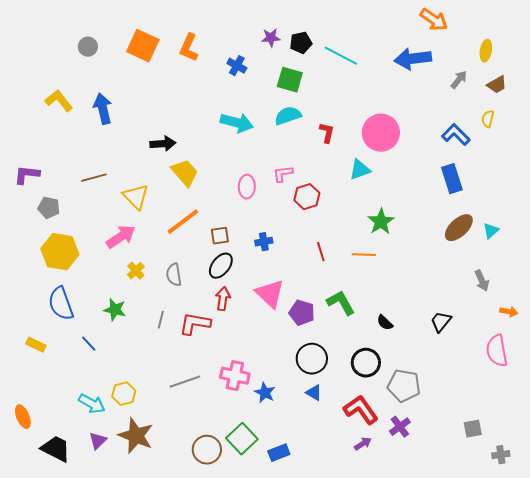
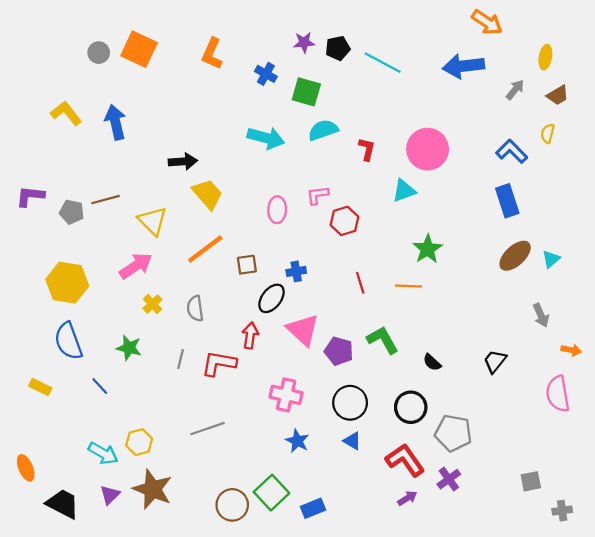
orange square: (143, 46) -> (139, 49), moved
green square: (290, 80) -> (306, 92), moved
gray pentagon: (49, 208) -> (72, 212), moved
black ellipse: (221, 266) -> (272, 298), moved
pink cross: (235, 376) -> (286, 395), moved

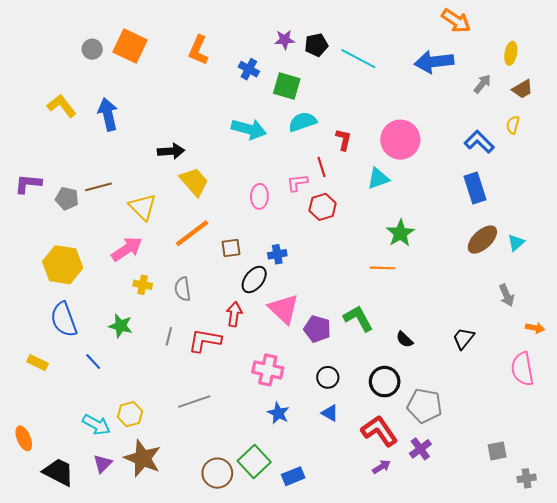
red line: (360, 283) -> (321, 167), moved
yellow cross: (153, 304) -> (143, 285), turned -36
black circle: (350, 403) -> (328, 377), size x0.7

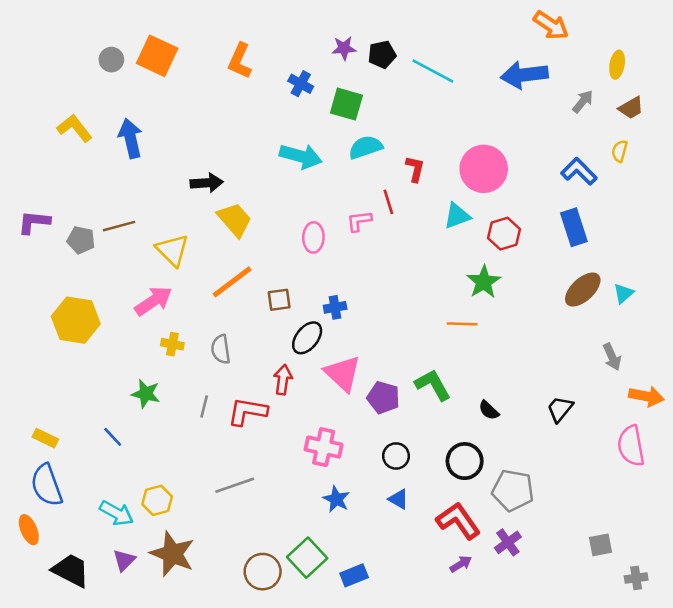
red hexagon: (323, 207) -> (504, 234), moved
blue semicircle: (64, 319) -> (47, 485), moved
orange arrow: (535, 328) -> (646, 396), size x1.5

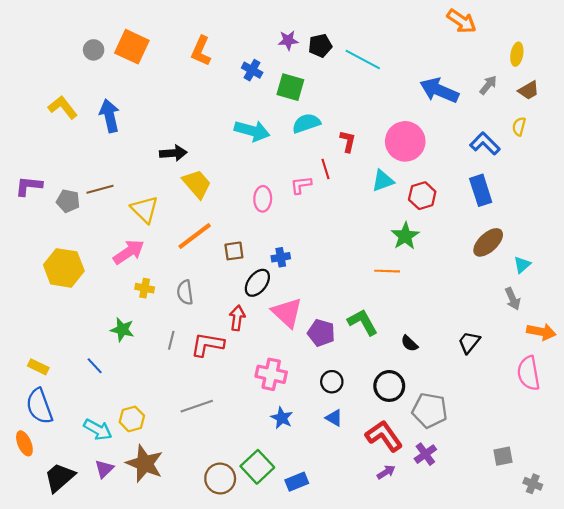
blue arrow: (524, 75) -> (439, 90), moved, turned 30
cyan triangle: (623, 293) -> (522, 265), moved
black trapezoid: (71, 570) -> (60, 477), turned -68
gray cross: (636, 578) -> (533, 484), turned 30

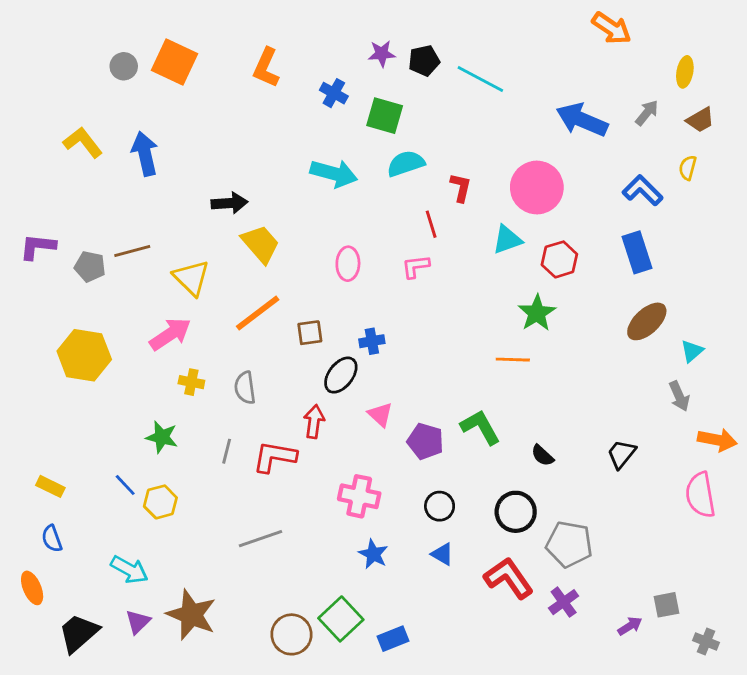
pink L-shape: (301, 185) -> (416, 266), moved
pink triangle: (287, 313) -> (380, 415), size x0.6
blue semicircle: (39, 406) -> (52, 539), size x0.6
yellow hexagon: (132, 419) -> (160, 502), moved
purple arrow: (386, 472) -> (630, 626), moved

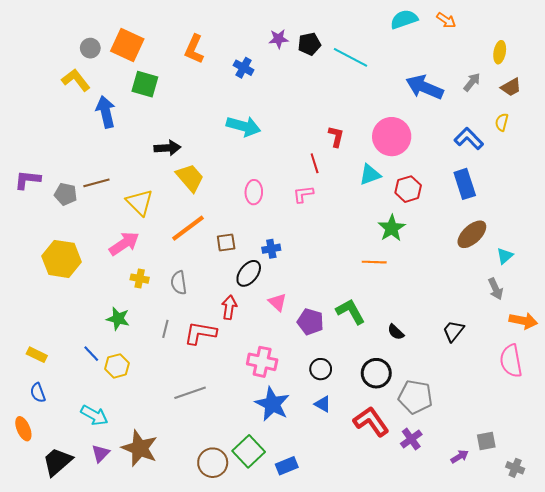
orange arrow: (612, 28) -> (446, 20), size x0.7
green square: (385, 116) -> (145, 84), moved
yellow L-shape: (83, 142) -> (76, 80), moved
cyan semicircle: (406, 164) -> (404, 19), moved
blue star: (373, 554) -> (272, 404), size x1.6

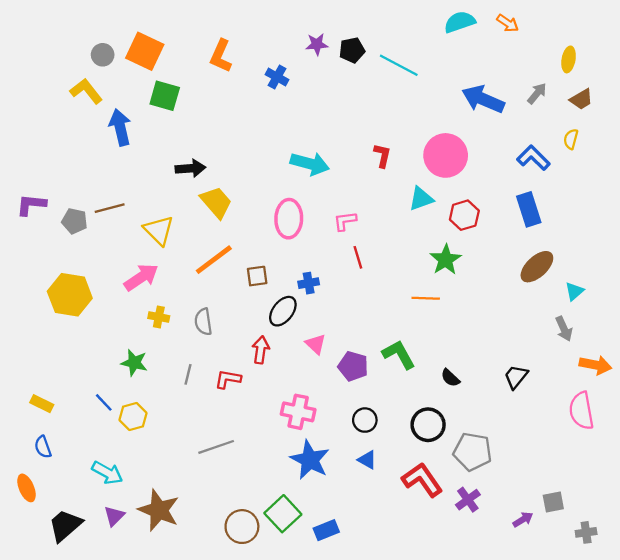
cyan arrow: (244, 126) -> (310, 164), moved
red line: (315, 163) -> (358, 257), moved
pink ellipse: (254, 192) -> (289, 219), size x1.4
red L-shape: (200, 333) -> (228, 379), size x0.7
gray cross: (515, 468) -> (586, 532), turned -30

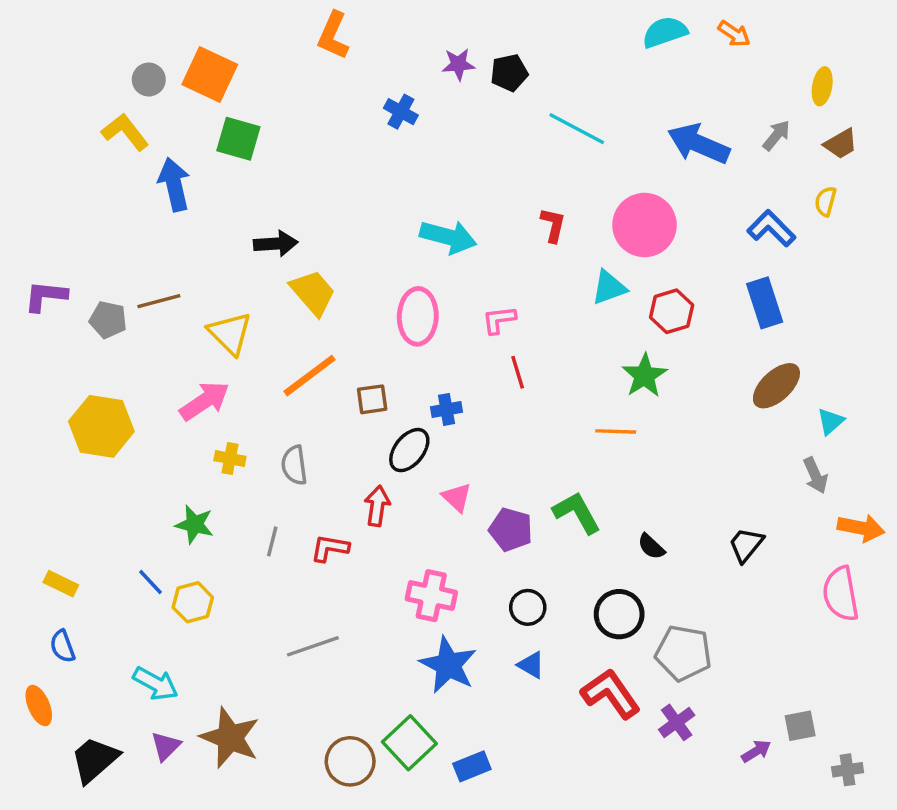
orange L-shape: (221, 56) -> (333, 36), moved
cyan line: (399, 65) -> (577, 129), moved

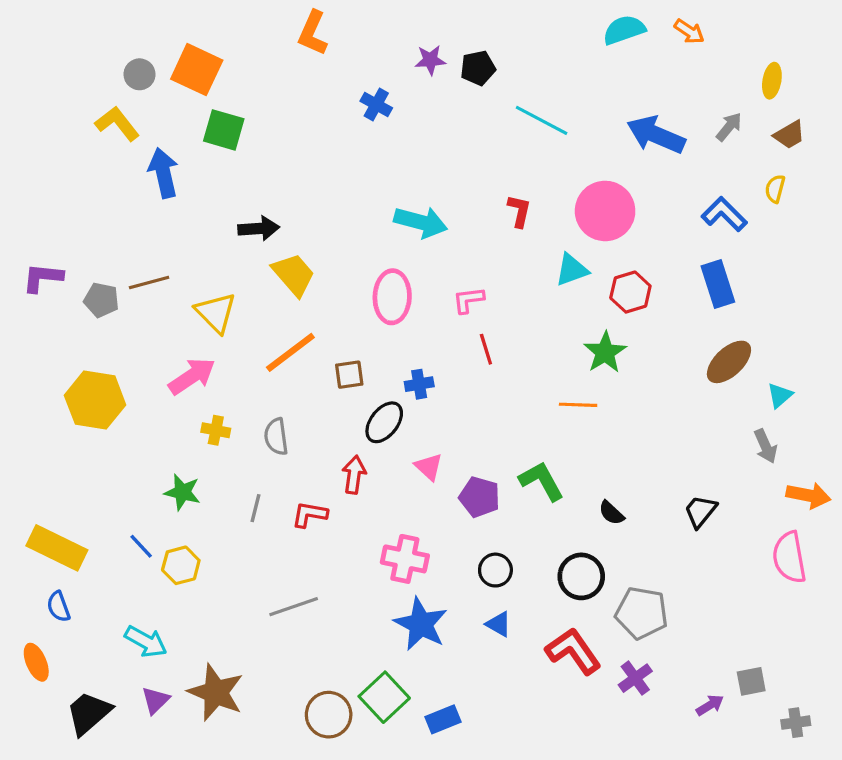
yellow rectangle: (61, 584) -> (57, 548), size x1.8

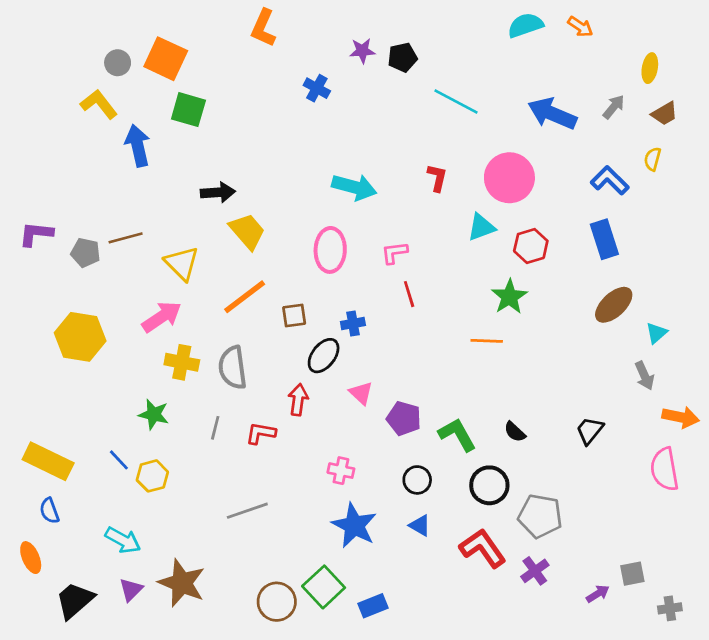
yellow cross: (216, 430) -> (182, 362), size x1.4
gray semicircle: (276, 437) -> (233, 368), size x1.4
green L-shape: (542, 481) -> (457, 434), moved
pink cross: (405, 559) -> (341, 471), size x0.7

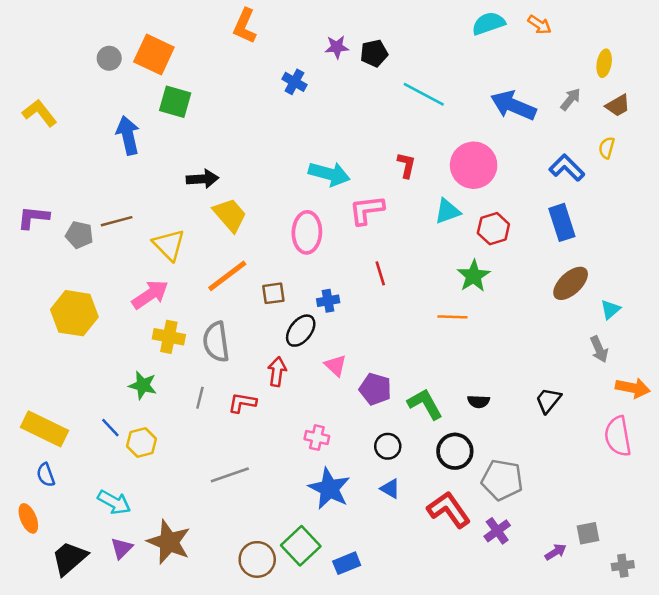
yellow L-shape: (99, 104) -> (40, 113), moved
pink L-shape: (394, 253) -> (367, 210), moved, size x1.4
black semicircle: (515, 432) -> (479, 401), turned -40

